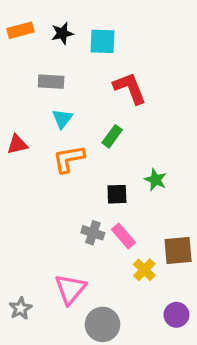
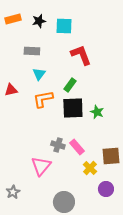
black square: (117, 194) -> (73, 108), moved, size x1.6
pink triangle: (70, 289) -> (41, 166), moved
purple circle: (176, 315) -> (106, 189), moved

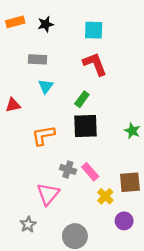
cyan square: (64, 26) -> (94, 30), moved
orange L-shape: (43, 99) -> (43, 135), moved
green star: (97, 112) -> (132, 131), moved
gray star: (13, 192) -> (28, 224), moved

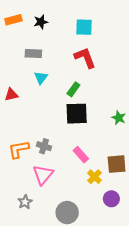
orange L-shape: (43, 135) -> (19, 149), moved
gray cross: (68, 169) -> (44, 146), moved

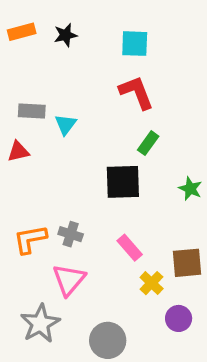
gray rectangle: (33, 53) -> (32, 111), moved
green rectangle: (73, 89) -> (148, 143), moved
gray star: (25, 202) -> (40, 324), size x1.6

